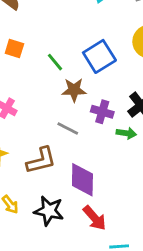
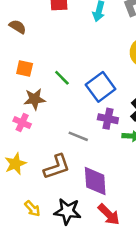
blue square: (99, 56) -> (101, 87), moved
brown star: (74, 90) -> (35, 99), moved

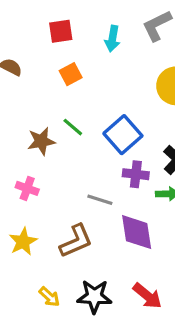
orange square: (25, 68) -> (71, 74), moved, turned -36
brown star: (35, 99) -> (41, 141), moved
purple diamond: (95, 181) -> (137, 232), moved

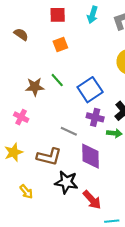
cyan arrow: (112, 39) -> (92, 15), moved
brown L-shape: (76, 241) -> (49, 157), turned 30
black star: (94, 296) -> (66, 182), moved

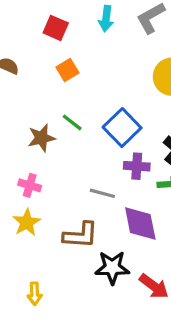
red square: (58, 15) -> (56, 28), turned 35
yellow star: (14, 152) -> (27, 222), moved
yellow arrow: (26, 192) -> (35, 294), moved, turned 48

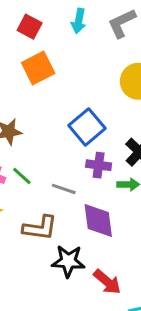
orange square: (67, 70) -> (38, 68), size x1.5
green line: (72, 122) -> (22, 176), moved

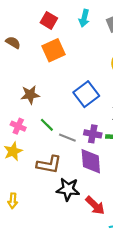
purple cross: (99, 165) -> (93, 134), moved
green line: (22, 176) -> (47, 125), moved

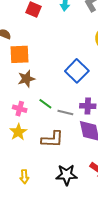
orange square: (53, 50) -> (20, 54), moved, turned 30
black star: (68, 189) -> (66, 175), moved

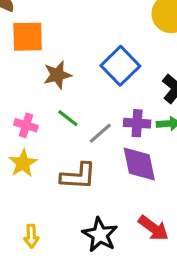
brown star: (26, 79) -> (57, 75), moved
gray line: (65, 113) -> (100, 133), turned -56
black star: (66, 175) -> (100, 235), turned 30

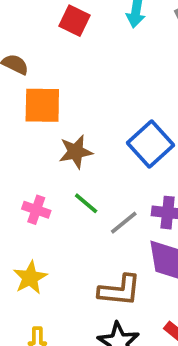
yellow star: (23, 163) -> (30, 278), moved
brown L-shape: (78, 176) -> (120, 290), moved

